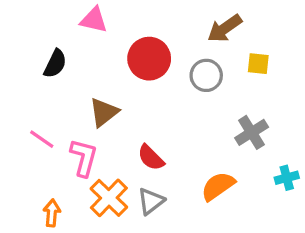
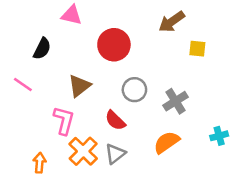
gray circle: (206, 75) -> (134, 90), moved
gray cross: (252, 132) -> (176, 101), moved
pink line: (42, 139) -> (23, 85), moved

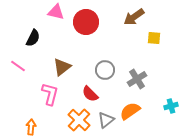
red circle: (114, 45) -> (86, 22), moved
orange cross: (83, 151) -> (79, 120), moved
gray triangle: (115, 154) -> (106, 120), moved

